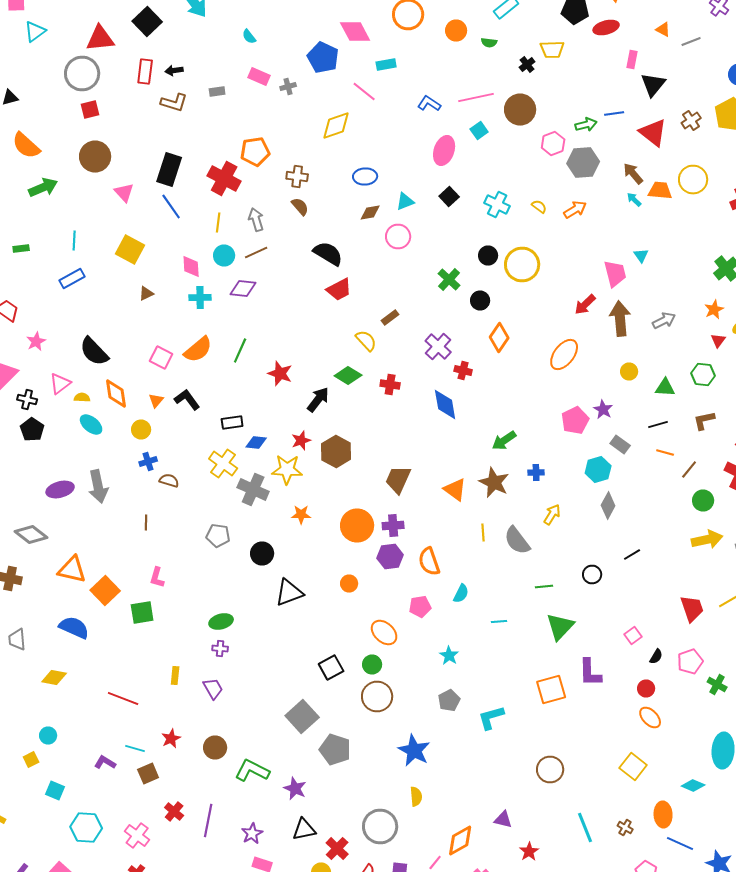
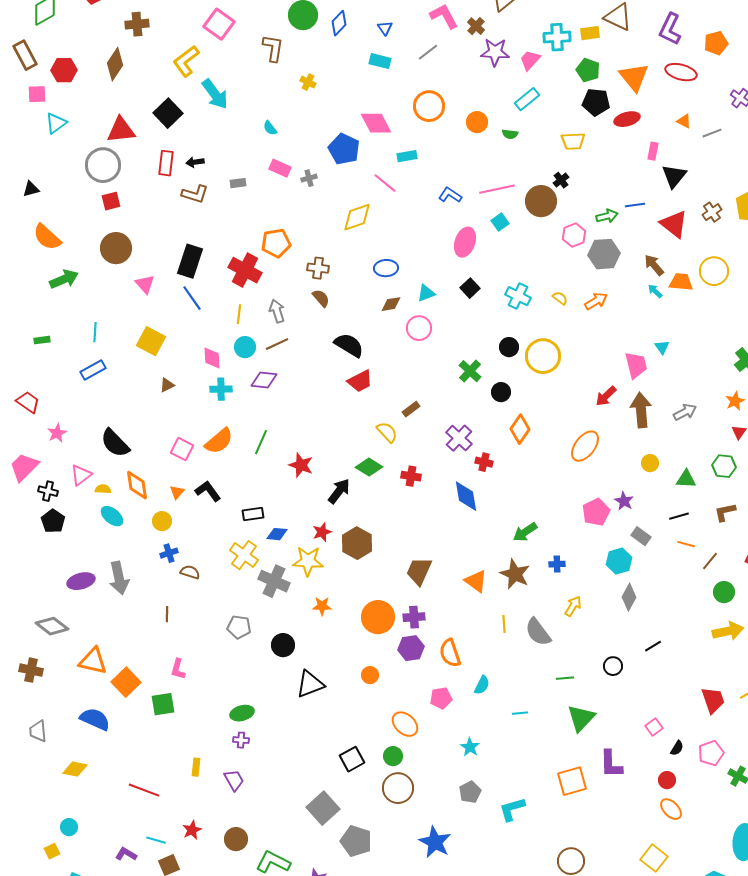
black cross: (527, 64) -> (561, 180), moved

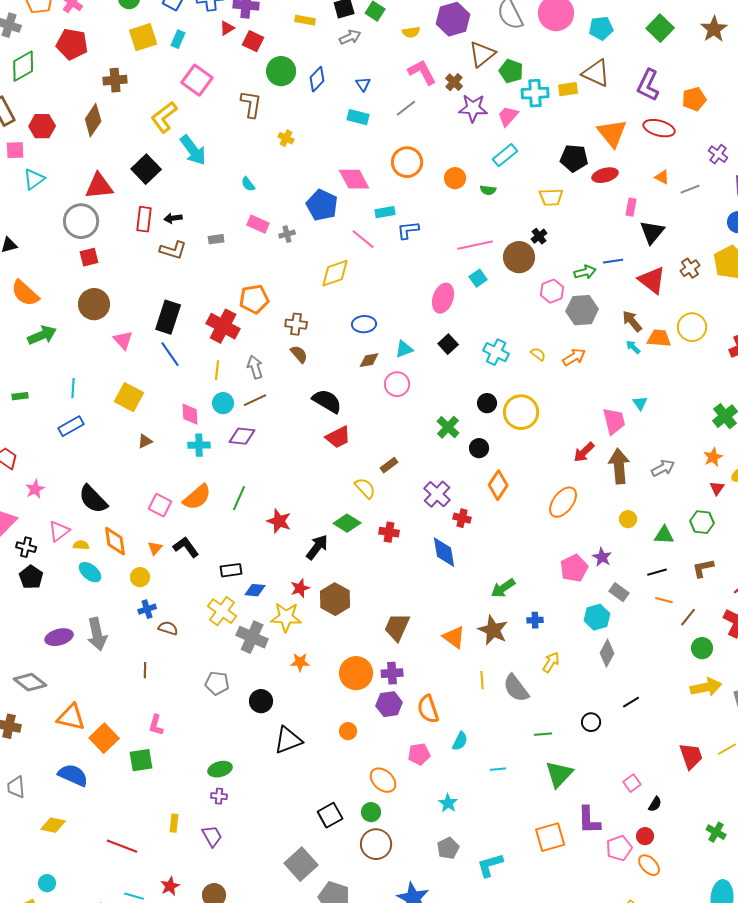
green pentagon: (588, 70) -> (511, 71), moved
blue L-shape: (450, 195) -> (408, 230), moved, turned -40
pink pentagon: (711, 753) -> (619, 848), moved

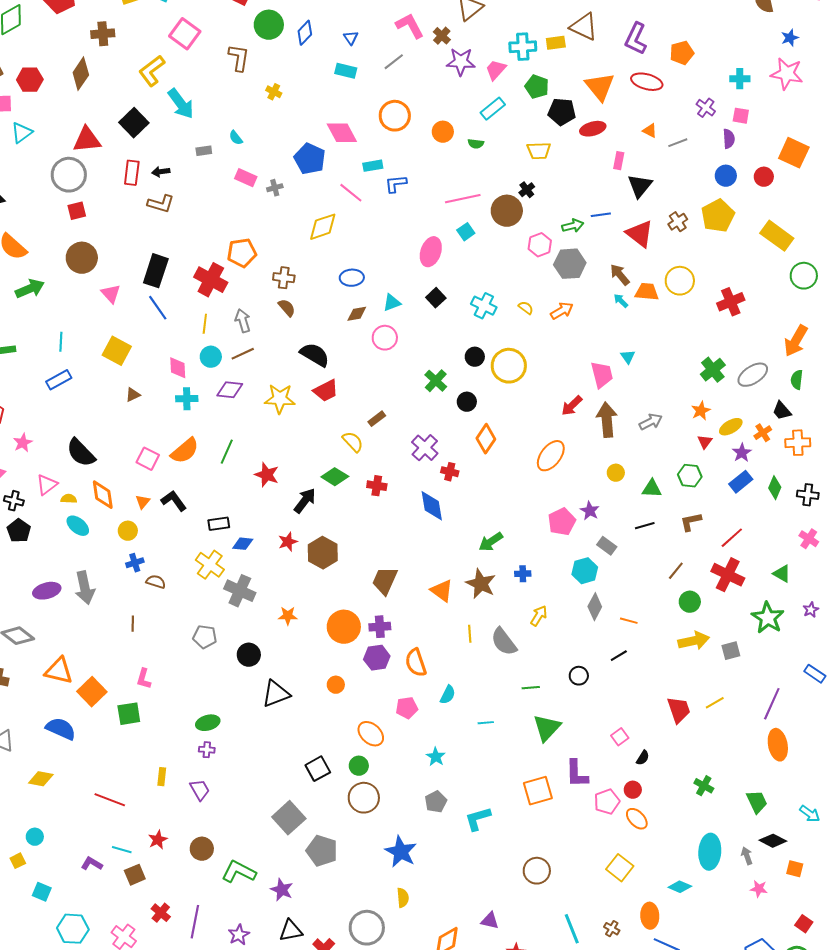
green pentagon: (511, 71) -> (537, 87), moved
gray rectangle: (216, 239) -> (204, 151), moved
orange line: (664, 600) -> (629, 621), moved
yellow star: (286, 617) -> (280, 399), moved

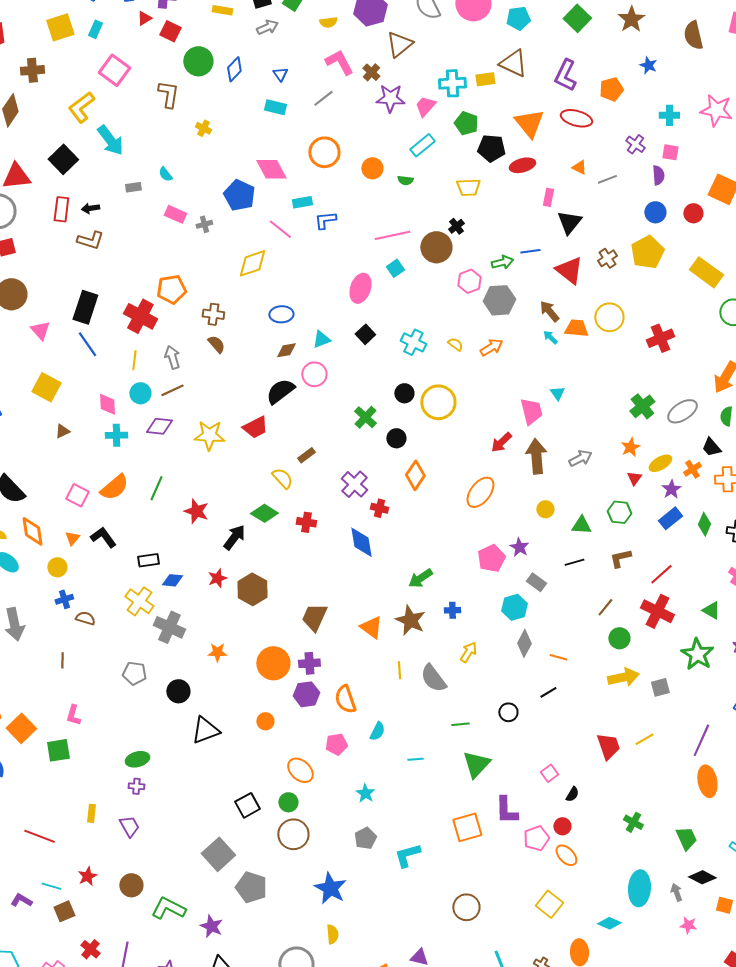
blue star: (790, 38) -> (648, 65), moved, turned -30
black semicircle: (315, 355) -> (280, 391), moved, turned -68

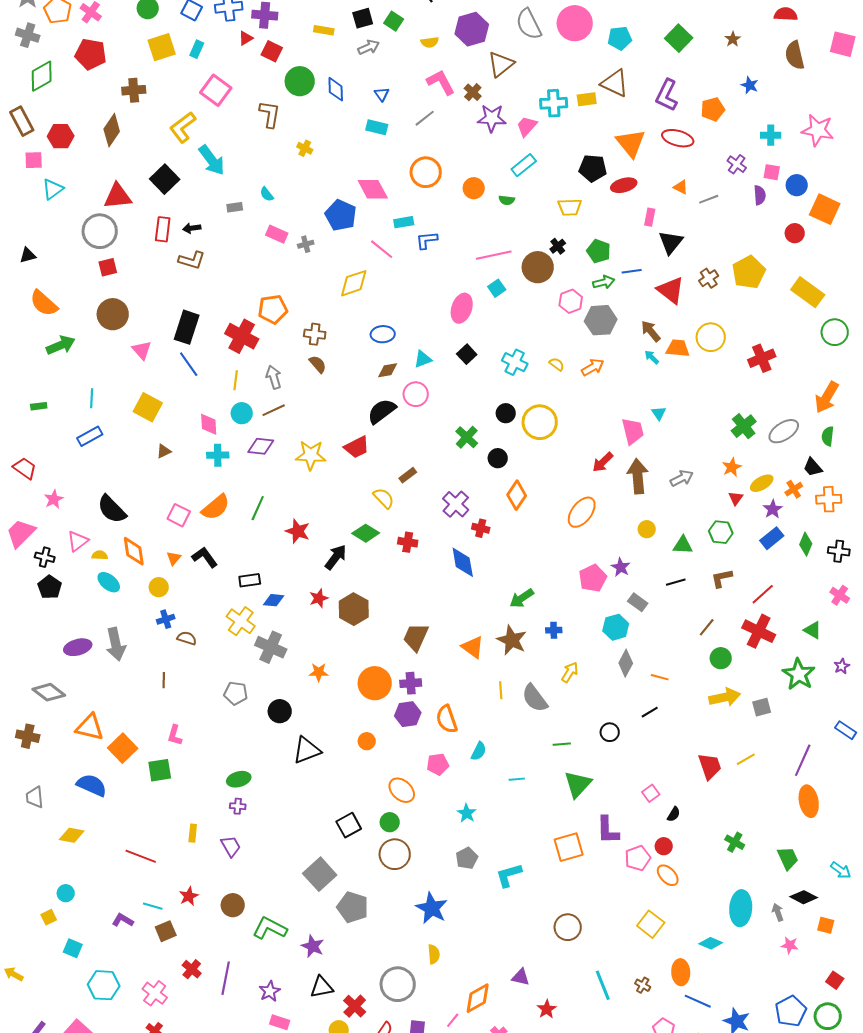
brown star: (631, 19) -> (733, 39), size x0.6
blue diamond: (234, 69) -> (336, 89), turned -45
green pentagon: (466, 123) -> (599, 251), moved
blue circle: (655, 212) -> (797, 185), moved

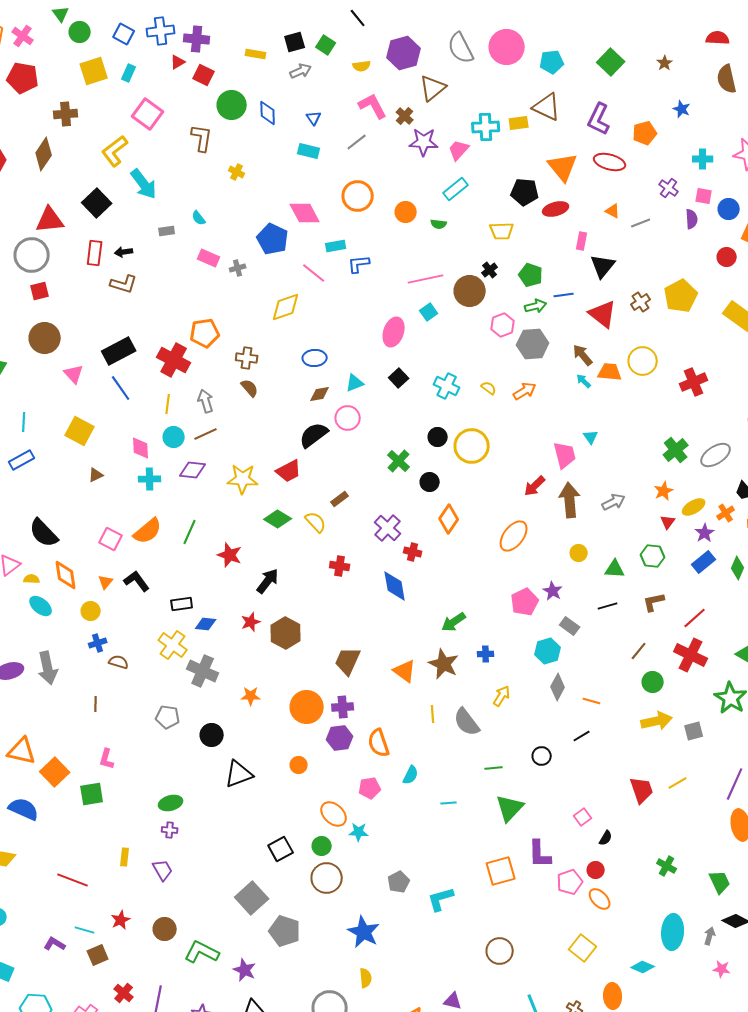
black rectangle: (187, 327) -> (119, 351), turned 44
green diamond: (366, 533) -> (278, 519), moved
cyan star: (467, 813) -> (359, 832), moved, turned -30
gray arrow: (778, 912) -> (710, 936), turned 36

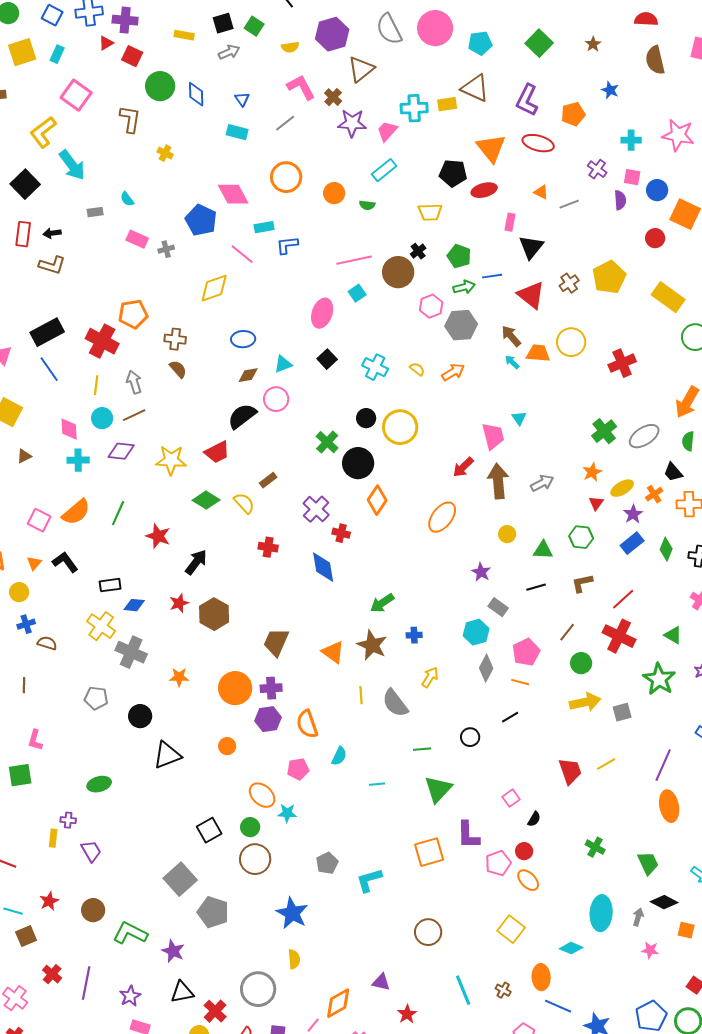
black circle: (430, 482) -> (358, 463), size x1.6
pink pentagon: (525, 602) -> (526, 652), moved
purple cross: (170, 830) -> (68, 820), moved

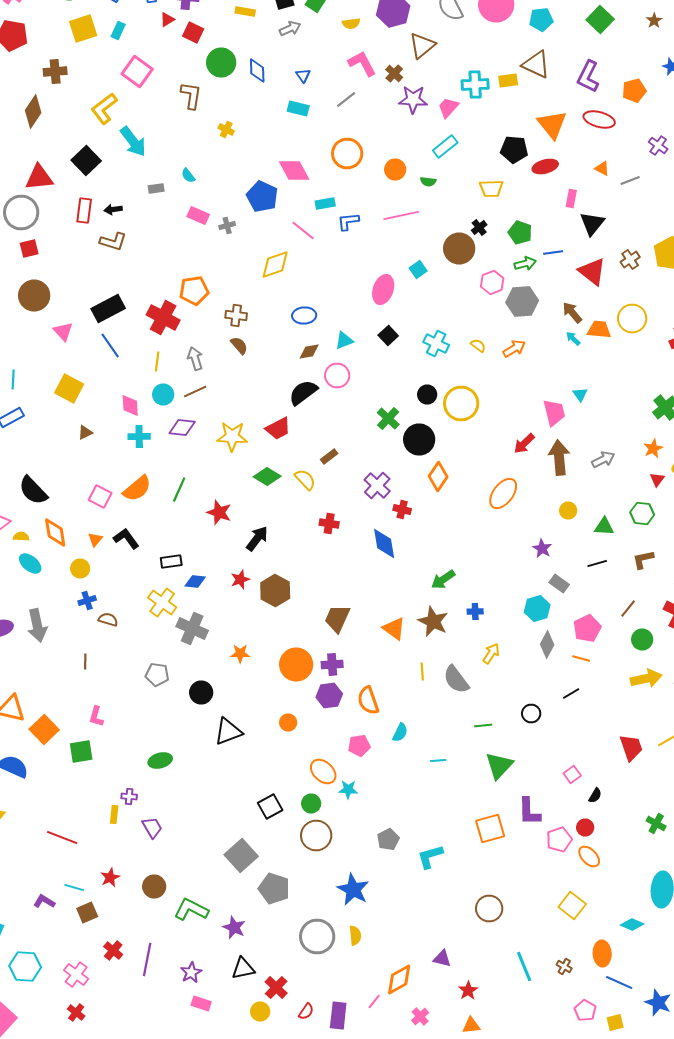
pink line: (354, 260) -> (401, 216), moved
gray circle: (258, 989) -> (317, 936), moved

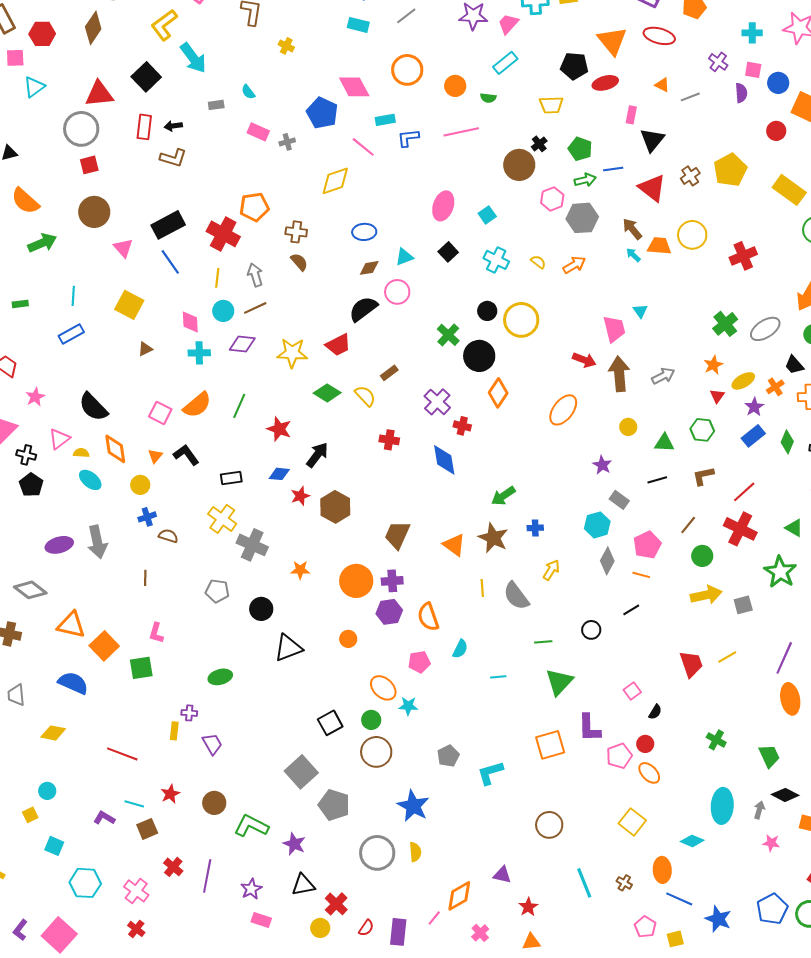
cyan square: (418, 270) -> (487, 215), moved
red arrow: (524, 444) -> (584, 360), turned -115
blue diamond: (195, 582) -> (279, 474), moved

